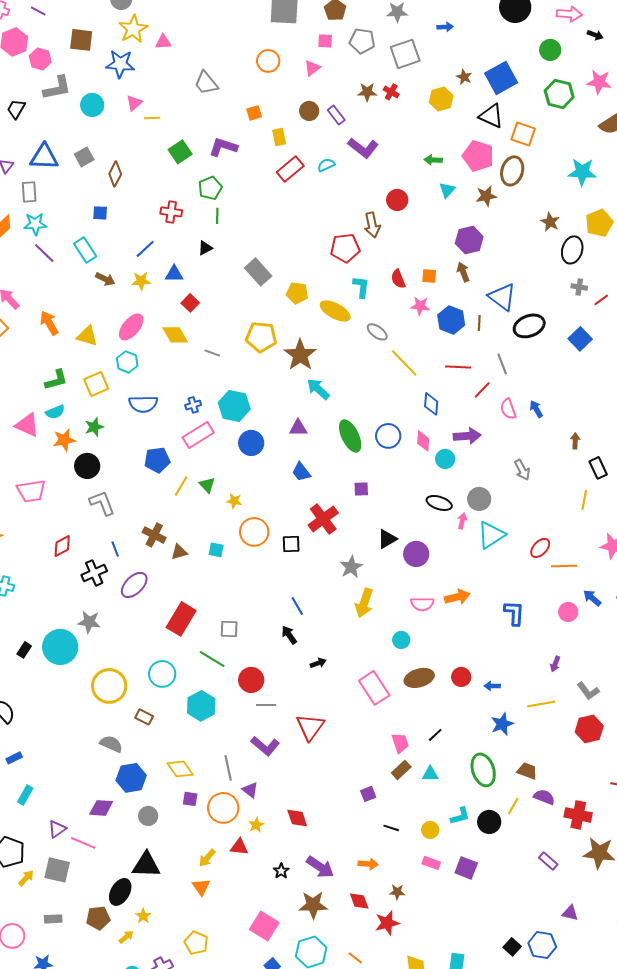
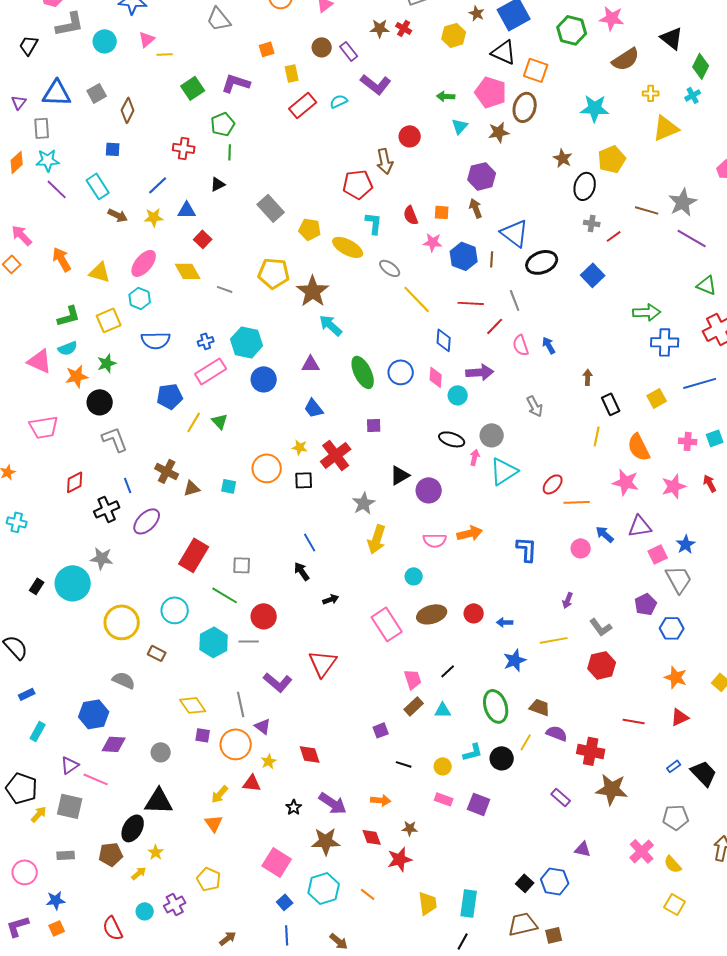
yellow star: (234, 501) -> (300, 447), moved
gray line: (266, 705) -> (249, 641), moved
blue hexagon: (131, 778) -> (94, 714), moved

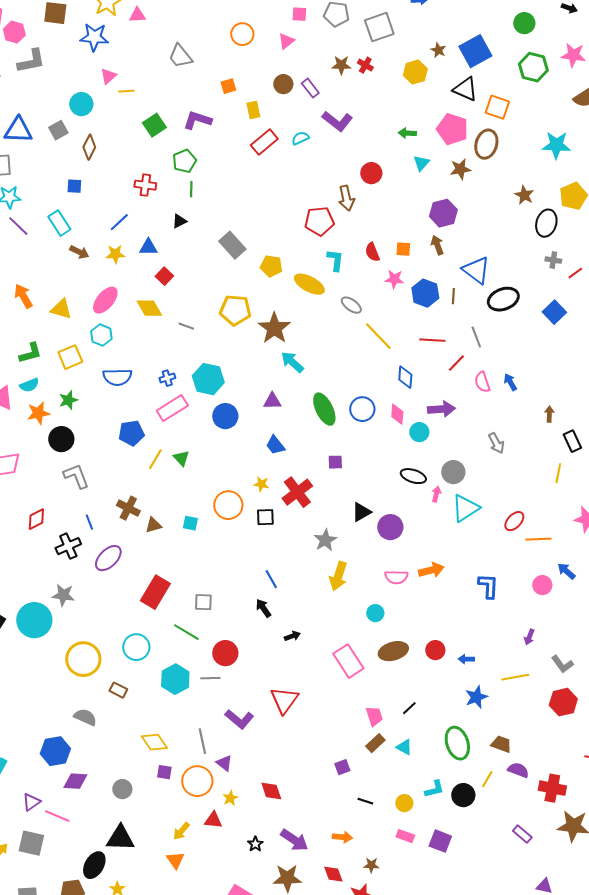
cyan circle: (105, 41) -> (81, 104), moved
cyan triangle: (443, 710) -> (404, 747), turned 30

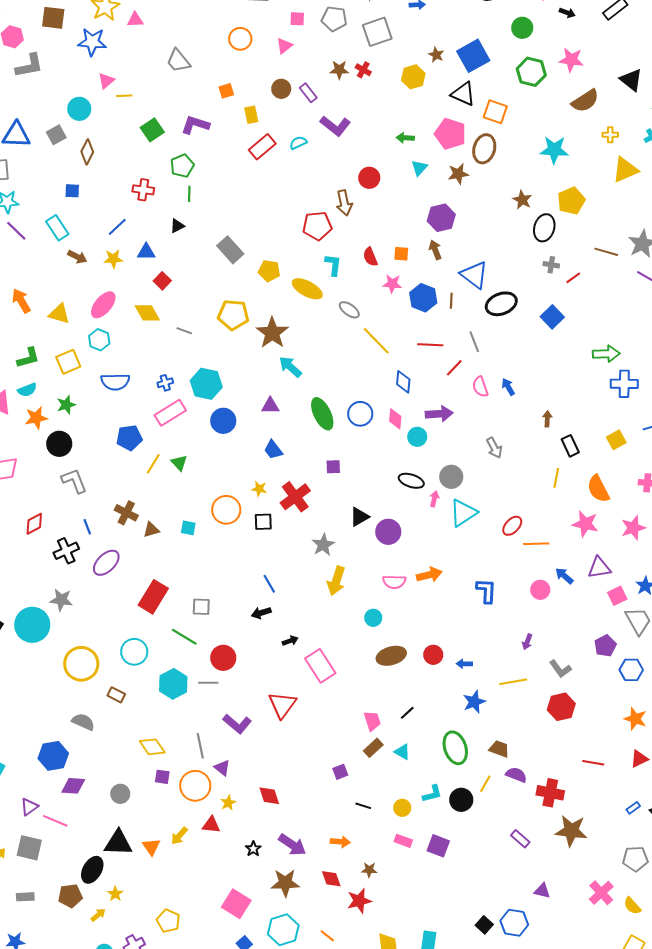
black arrow: (263, 608) -> (261, 613), turned -72
pink rectangle: (348, 661) -> (320, 666), moved
orange triangle: (175, 860) -> (151, 847), moved

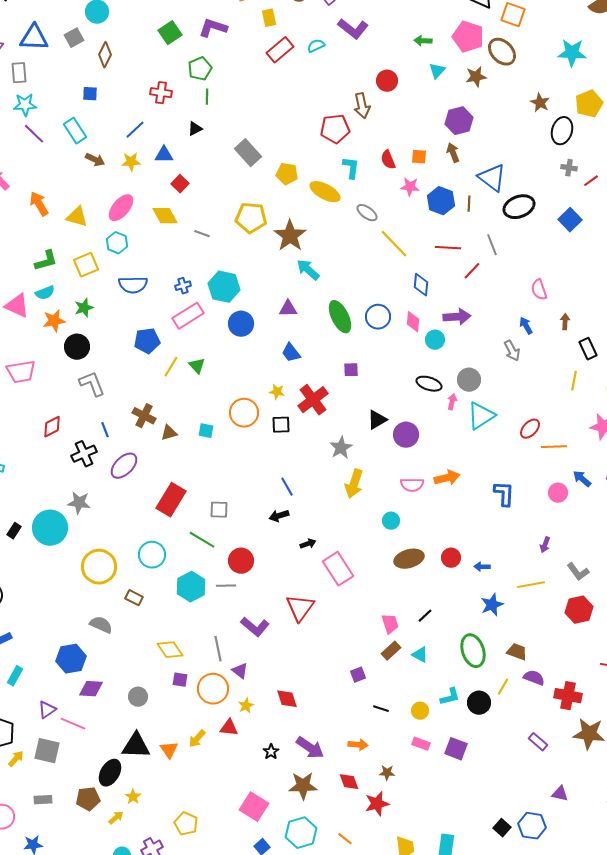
brown ellipse: (484, 149) -> (502, 52), turned -60
pink semicircle: (480, 387) -> (539, 290), moved
blue arrow: (508, 387) -> (526, 326), moved

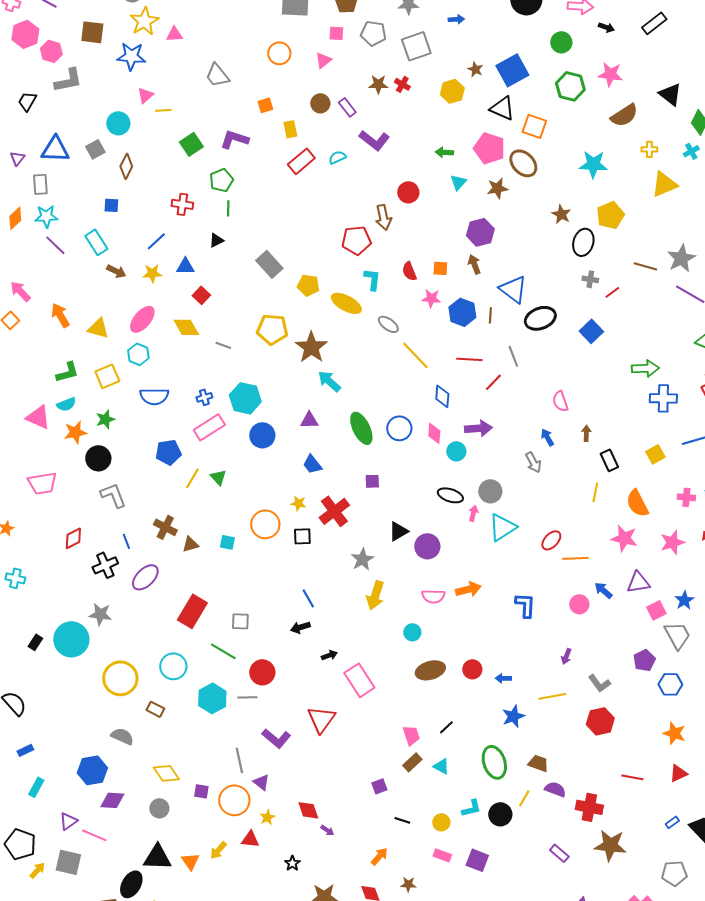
yellow diamond: (170, 650) -> (166, 773), moved
orange arrow: (358, 745) -> (379, 856), turned -54
purple arrow: (310, 748) -> (327, 830), moved, size x0.5

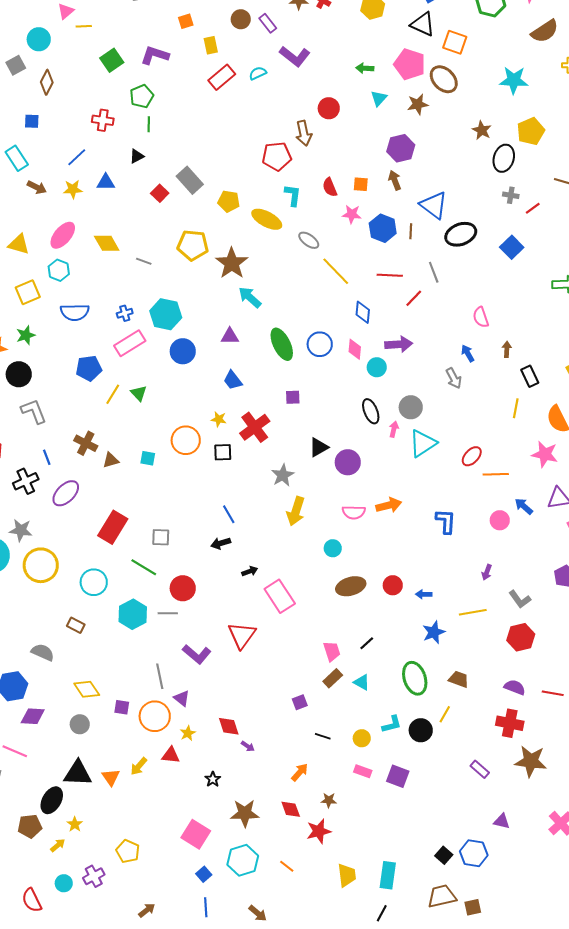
red square: (201, 295) -> (160, 193), moved
black ellipse: (450, 495) -> (371, 411), turned 50
yellow circle: (120, 678) -> (41, 565), moved
purple semicircle: (555, 789) -> (515, 687), moved

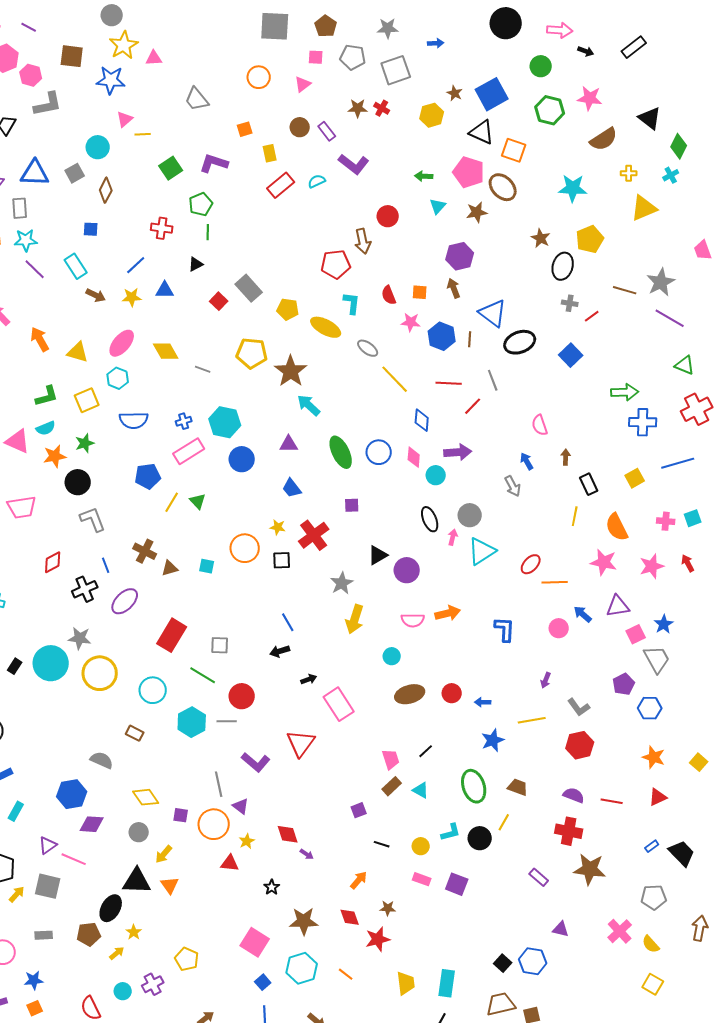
yellow arrow: (139, 766) -> (164, 854), moved

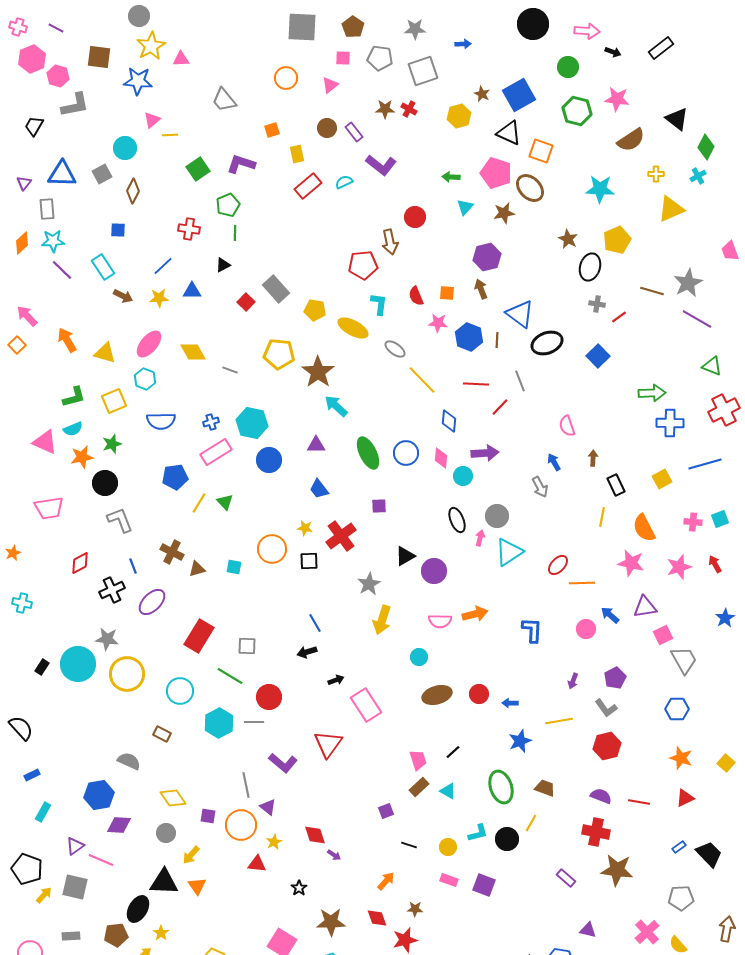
blue star: (664, 624) -> (725, 618), moved
purple pentagon: (624, 684) -> (615, 678), moved

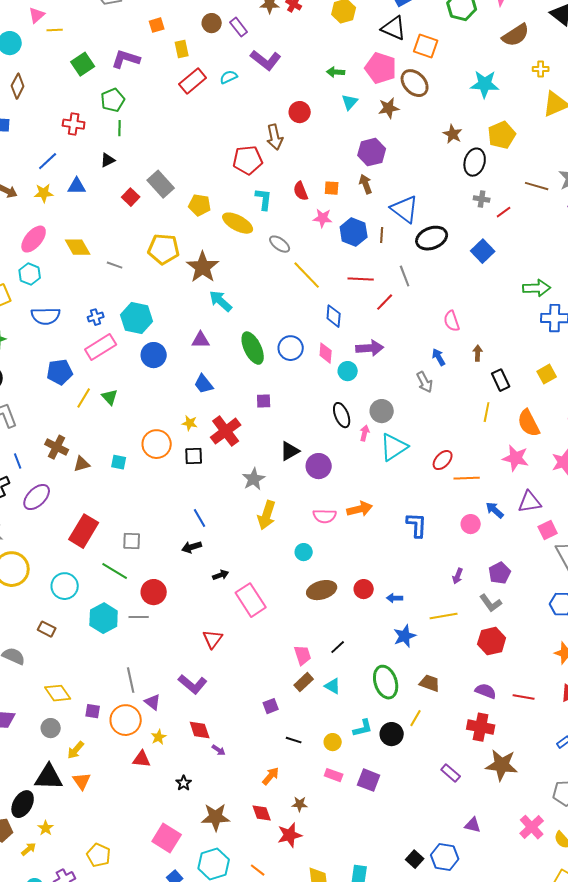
red triangle: (328, 744) -> (213, 639), size x0.7
purple L-shape: (283, 763) -> (193, 684), moved

